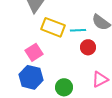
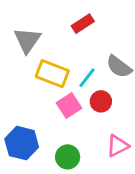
cyan line: (78, 30) -> (87, 78), turned -49
pink square: (34, 52) -> (69, 106), moved

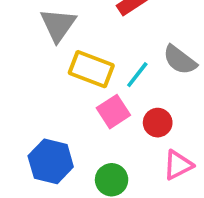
red circle: (101, 101) -> (158, 123), moved

